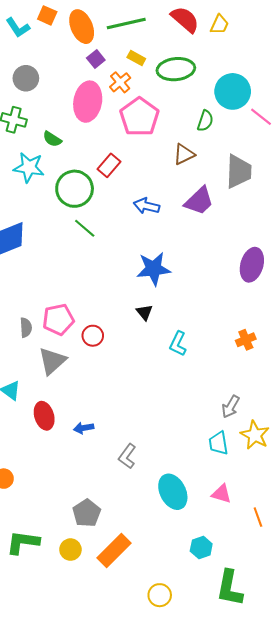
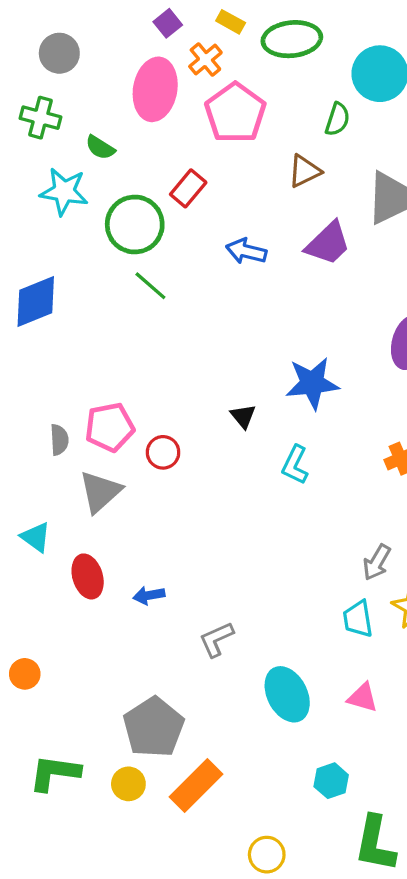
blue star: (154, 269) -> (312, 383), moved
gray L-shape: (127, 456) -> (216, 639), turned 30
gray pentagon: (87, 513) -> (154, 727), size x1.4

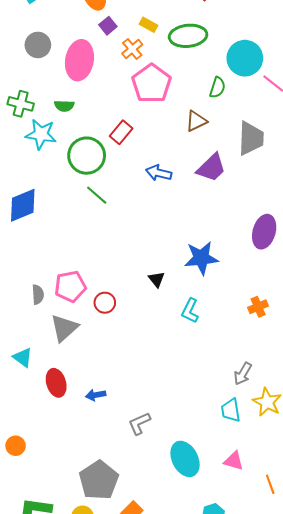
pink ellipse: (155, 89) -> (79, 60), moved
green cross: (40, 118) -> (21, 104), moved
green semicircle: (100, 148) -> (64, 106), turned -30

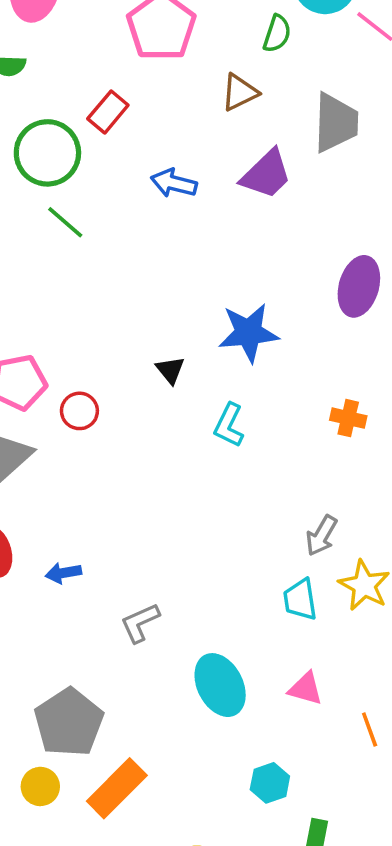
orange cross: (258, 307) -> (348, 418), turned 36

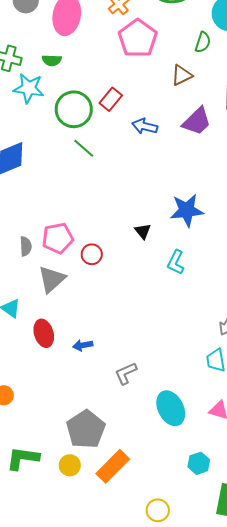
red rectangle: (108, 112) -> (111, 99), moved

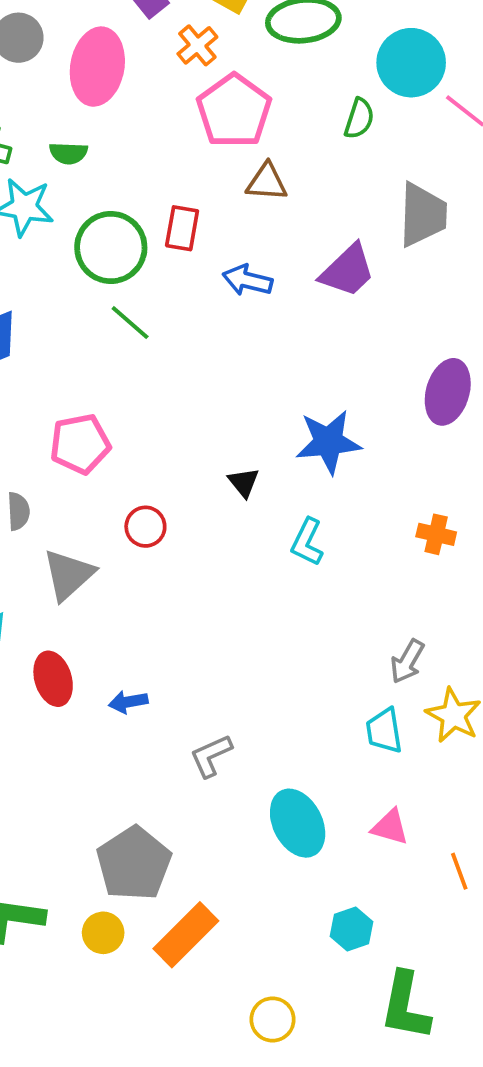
brown triangle: (182, 75) -> (267, 182), moved, turned 30
red rectangle: (111, 99) -> (182, 228), turned -30
pink pentagon: (58, 238) -> (80, 444), moved

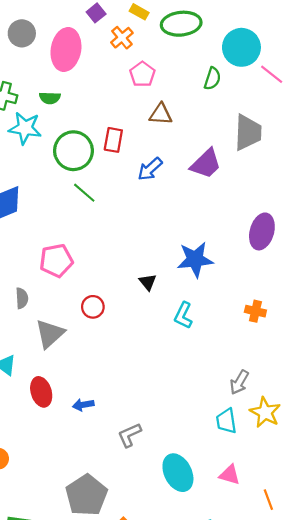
pink pentagon: (234, 111) -> (142, 74), size x0.6
blue arrow: (248, 280) -> (150, 169), turned -56

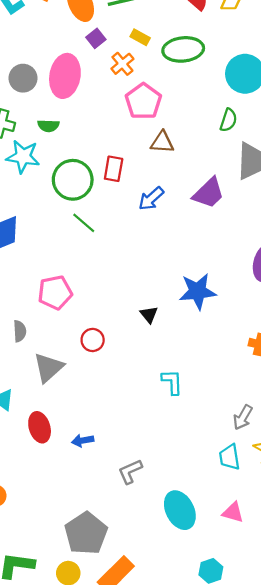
gray circle: (22, 33) -> (23, 78), moved
pink pentagon: (142, 74) -> (143, 101), size x1.4
green semicircle: (212, 79) -> (228, 120), moved
cyan L-shape: (183, 315) -> (172, 382), moved, turned 152

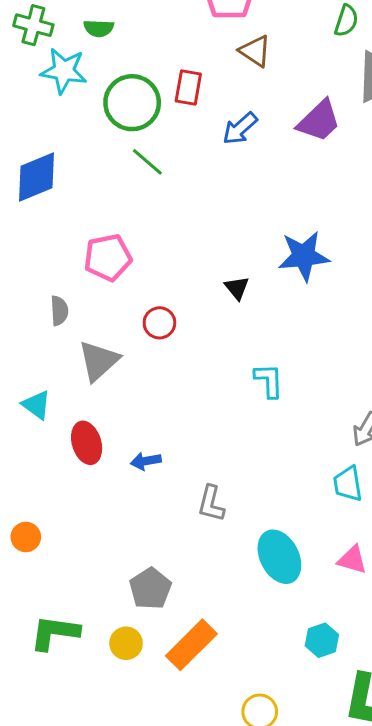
brown triangle: (162, 142) -> (255, 51), turned 30
gray L-shape: (130, 471) -> (211, 504), turned -52
gray pentagon: (86, 533) -> (150, 589), size x0.7

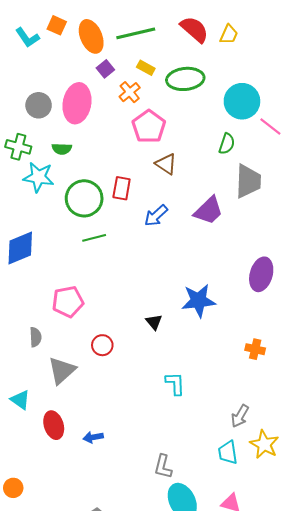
green line: (147, 162) -> (94, 238), turned -55
gray L-shape: (211, 504) -> (163, 467), moved

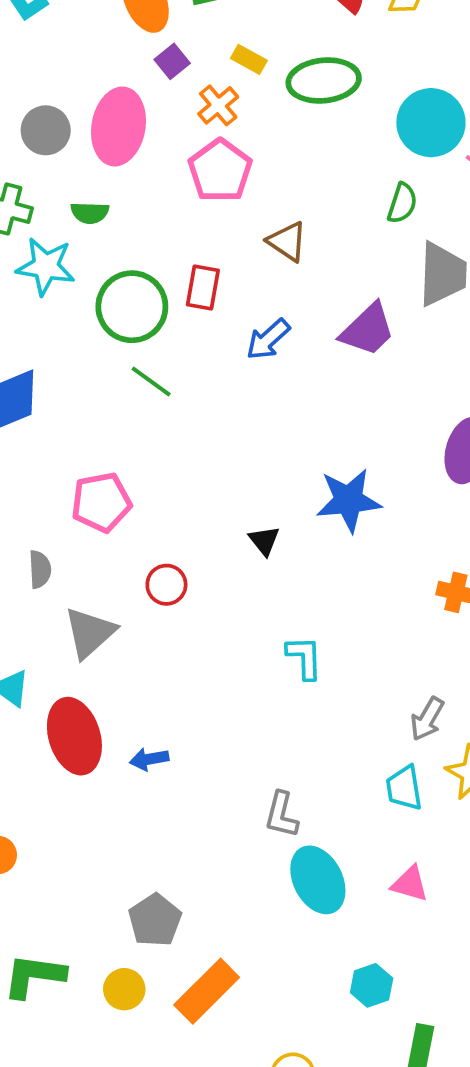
pink pentagon: (149, 127) -> (220, 171), moved
green line: (94, 238) -> (151, 381), turned 50
red ellipse: (54, 425) -> (74, 736), size x1.4

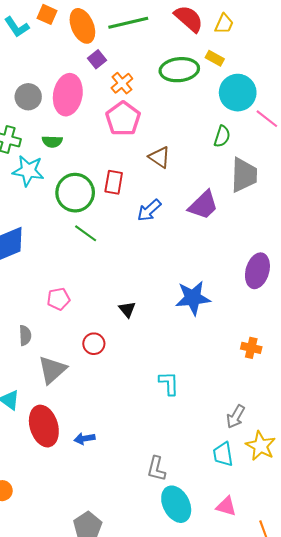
yellow rectangle: (249, 59) -> (215, 58), moved
pink pentagon: (101, 502) -> (58, 299), size x0.7
black triangle: (264, 541) -> (127, 309), moved

